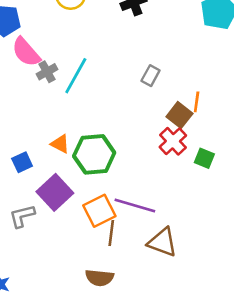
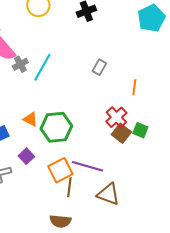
brown square: (179, 115) -> (121, 133), moved
purple square: (55, 192) -> (26, 156), size x0.6

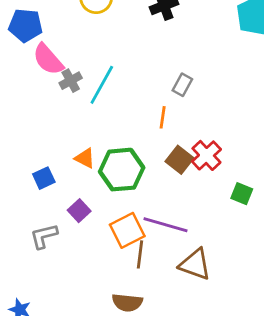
orange line: (134, 87) -> (163, 117), moved
green square: (140, 130) -> (242, 194), moved
brown square: (121, 133) -> (180, 160), moved

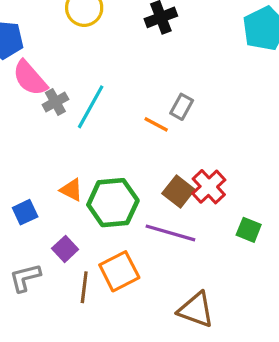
orange line: (163, 117) -> (156, 124), moved, turned -70
purple line: (165, 225) -> (170, 233), moved
brown line: (140, 254) -> (84, 287), moved

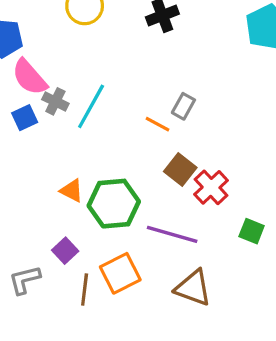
gray cross: (55, 102) -> (55, 101), turned -35
brown square: (178, 191) -> (180, 170), moved
blue square: (25, 212) -> (25, 118), moved
brown triangle: (196, 310) -> (193, 288), moved

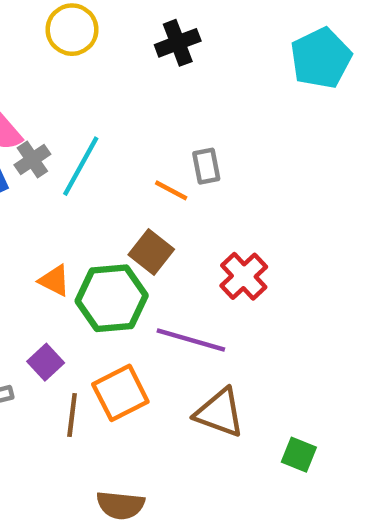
gray cross: (55, 101) -> (32, 160), turned 30
gray rectangle: (183, 106) -> (206, 166), turned -40
brown square: (180, 170) -> (151, 252), moved
green square: (252, 231) -> (299, 455), moved

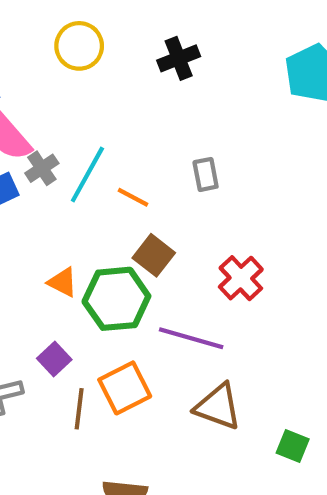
orange line: (171, 190) -> (133, 197), moved

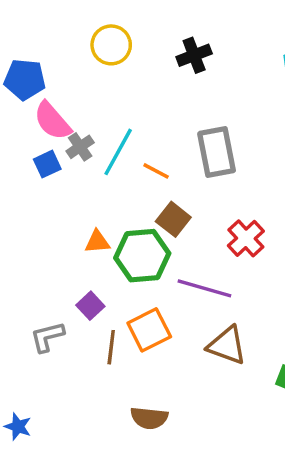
gray rectangle: (206, 174) -> (217, 152), size x1.8
orange triangle: (63, 282) -> (97, 242), turned -32

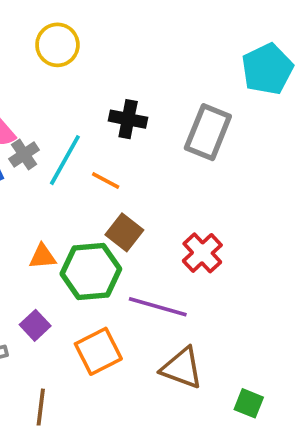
black cross: (194, 55) -> (128, 119), moved, turned 32
gray rectangle: (217, 152) -> (208, 132), moved, turned 33
brown line: (111, 347) -> (41, 407), moved

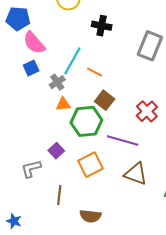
black cross: (128, 119) -> (102, 26), moved
gray cross: (24, 154) -> (57, 82), moved
orange triangle: (43, 257) -> (63, 104), moved

